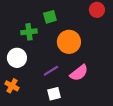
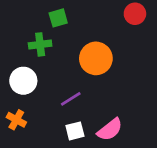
green square: (50, 17) -> (58, 18), moved
pink semicircle: (79, 73) -> (110, 130), moved

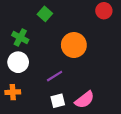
green square: (58, 18) -> (45, 14), turned -32
green cross: (40, 44) -> (20, 38), moved, turned 35
orange cross: (16, 120) -> (13, 92), turned -32

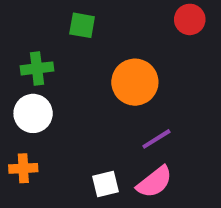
green square: (45, 14) -> (82, 25), turned -32
green cross: (20, 38) -> (37, 68), turned -35
purple line: (55, 76) -> (156, 139), moved

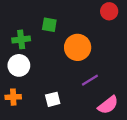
green square: (82, 25) -> (49, 25), moved
pink semicircle: (154, 182) -> (108, 105), moved
white square: (106, 184) -> (53, 99), moved

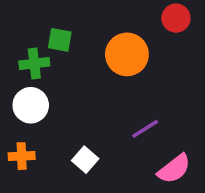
green square: (49, 25) -> (60, 40), moved
orange circle: (78, 47) -> (127, 54), moved
white square: (53, 99) -> (85, 160), turned -35

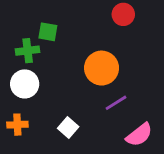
red circle: (176, 18) -> (123, 14), moved
orange circle: (127, 54) -> (102, 68), moved

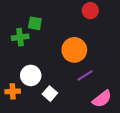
white circle: (25, 84) -> (31, 75), moved

